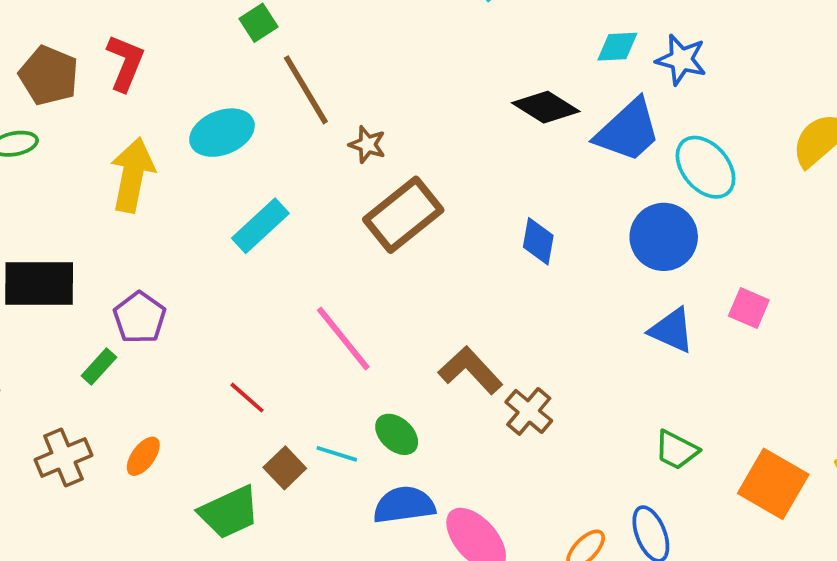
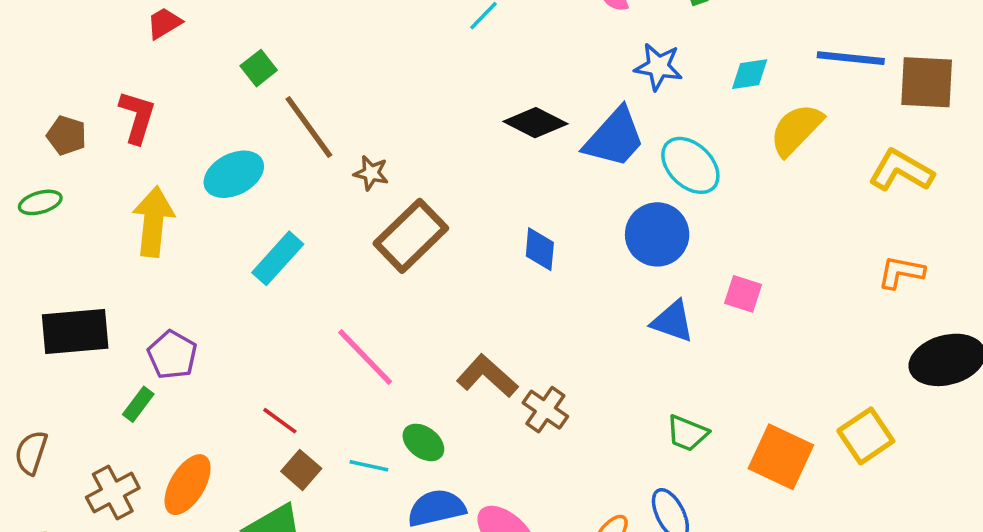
cyan diamond: (617, 47) -> (750, 74), moved
brown pentagon: (49, 75) -> (66, 135), size x0.7
orange ellipse: (143, 456) -> (188, 485), size x1.6
brown square: (285, 468) -> (301, 470), moved

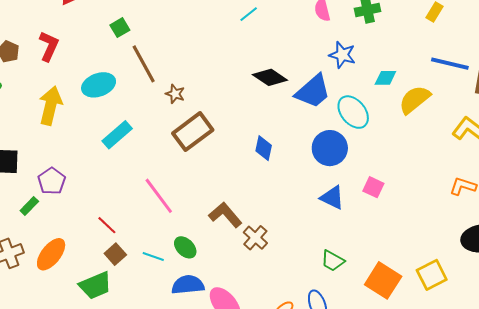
cyan diamond: (750, 74) -> (385, 78), moved

